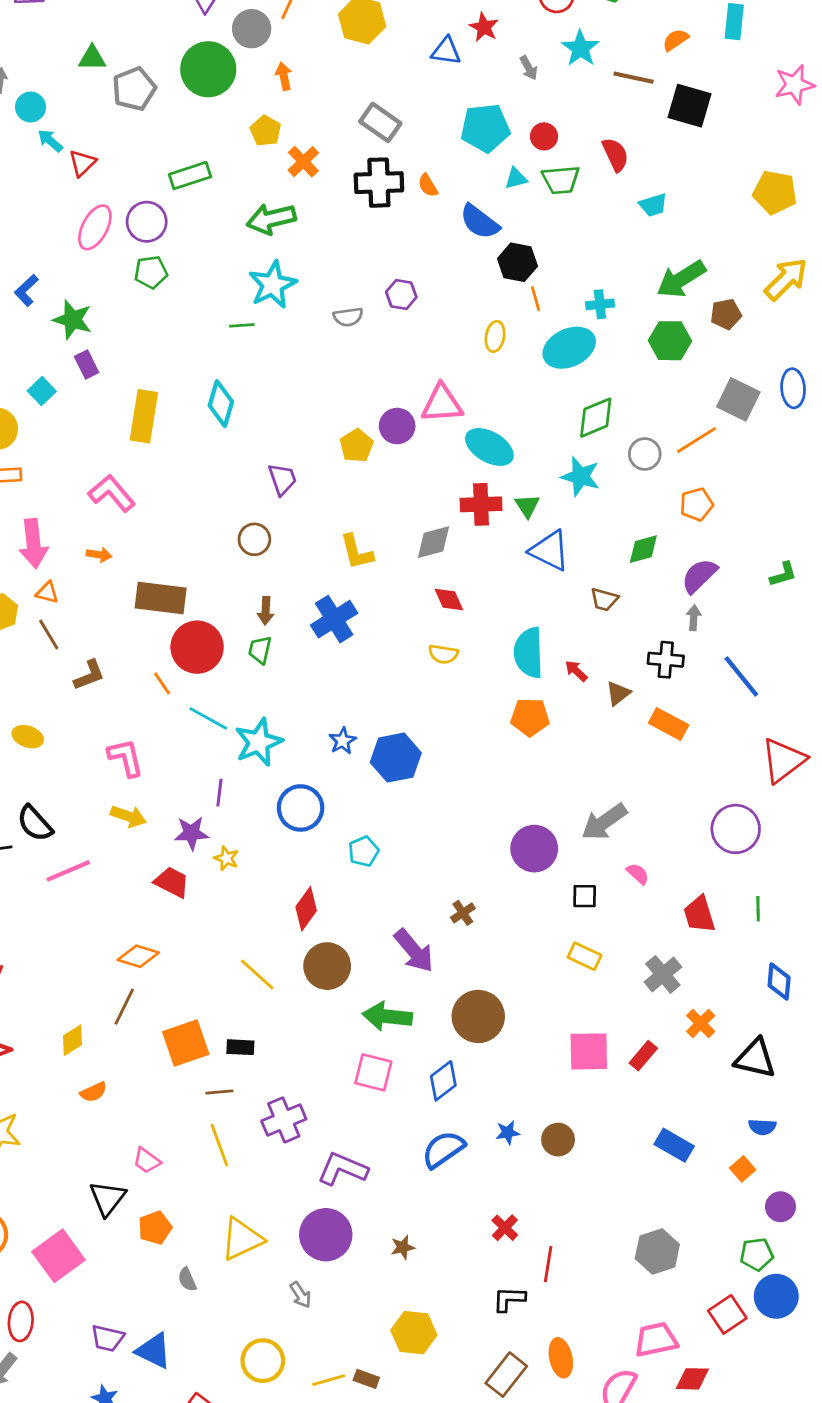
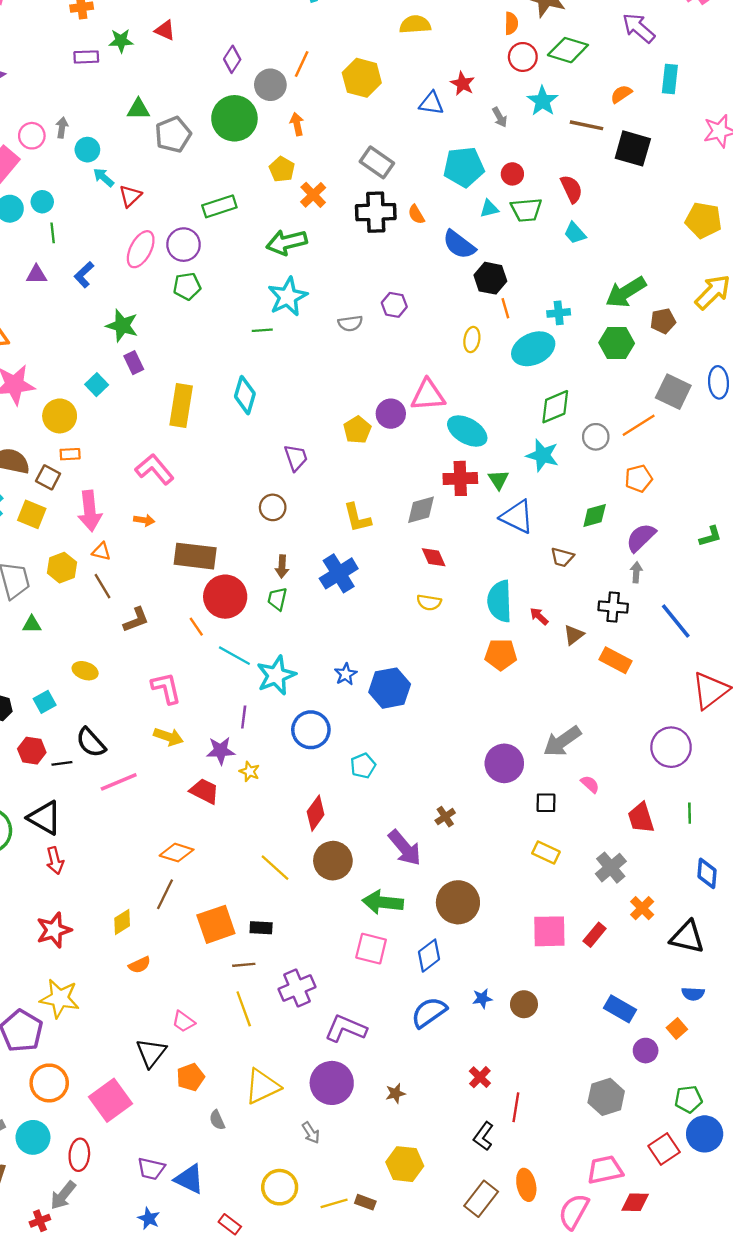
cyan trapezoid: (653, 205) -> (575, 233), moved, turned 65
blue L-shape: (26, 290) -> (84, 275), moved
purple circle: (780, 1207) -> (646, 1051), moved
black L-shape: (509, 1299) -> (483, 1136), turned -56

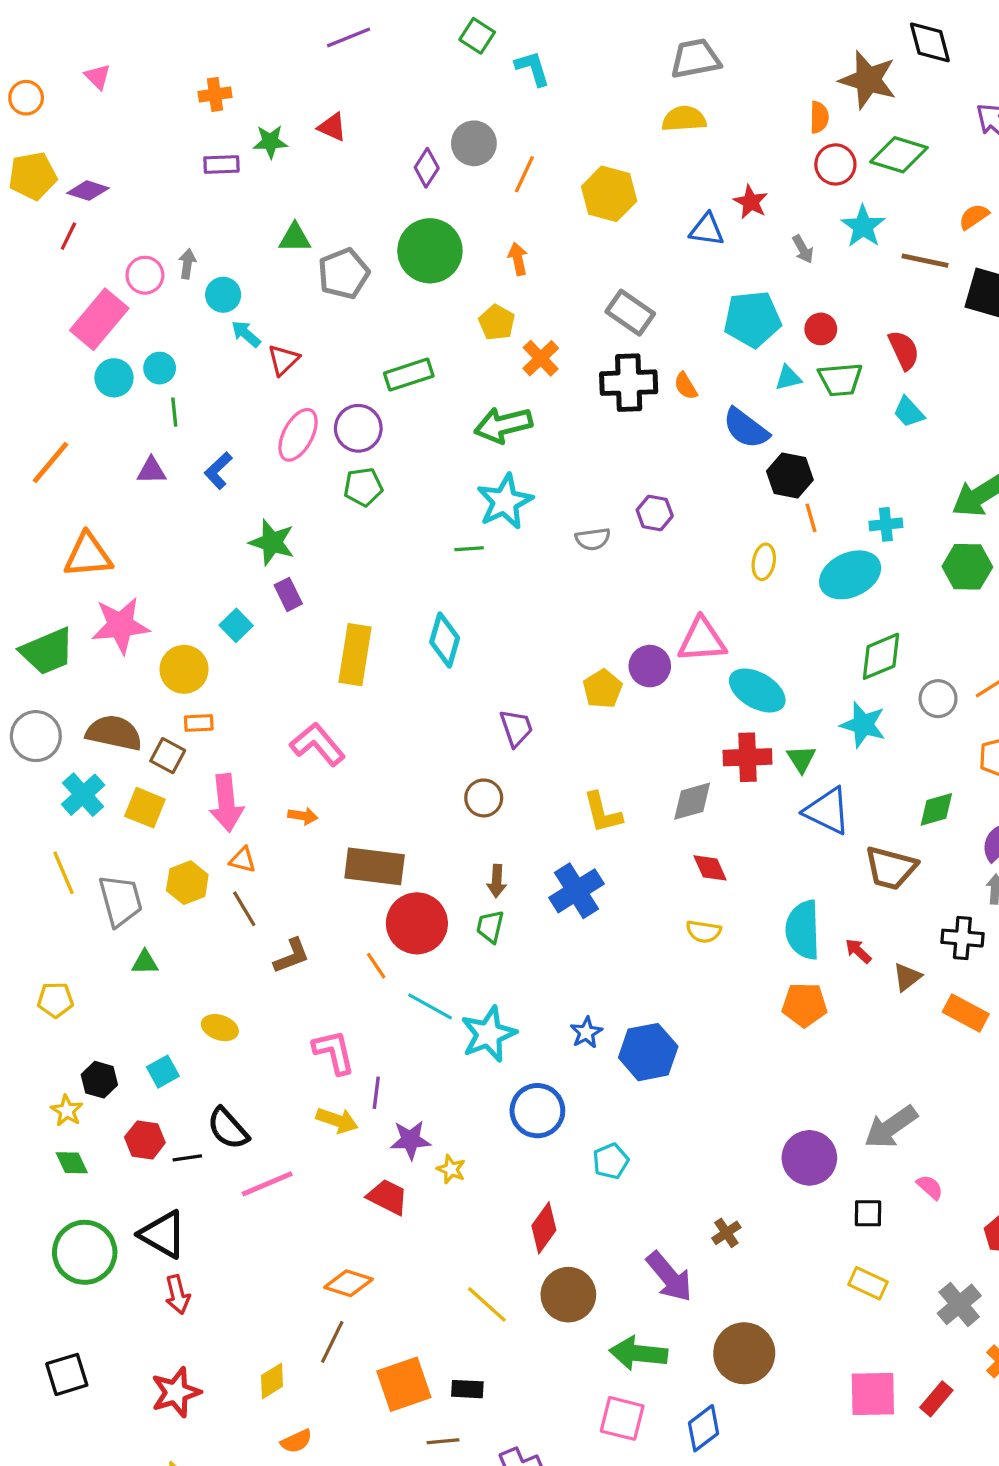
gray circle: (270, 85) -> (474, 143), moved
brown trapezoid: (562, 557) -> (891, 868), size x1.6
purple line: (244, 717) -> (376, 1093), moved

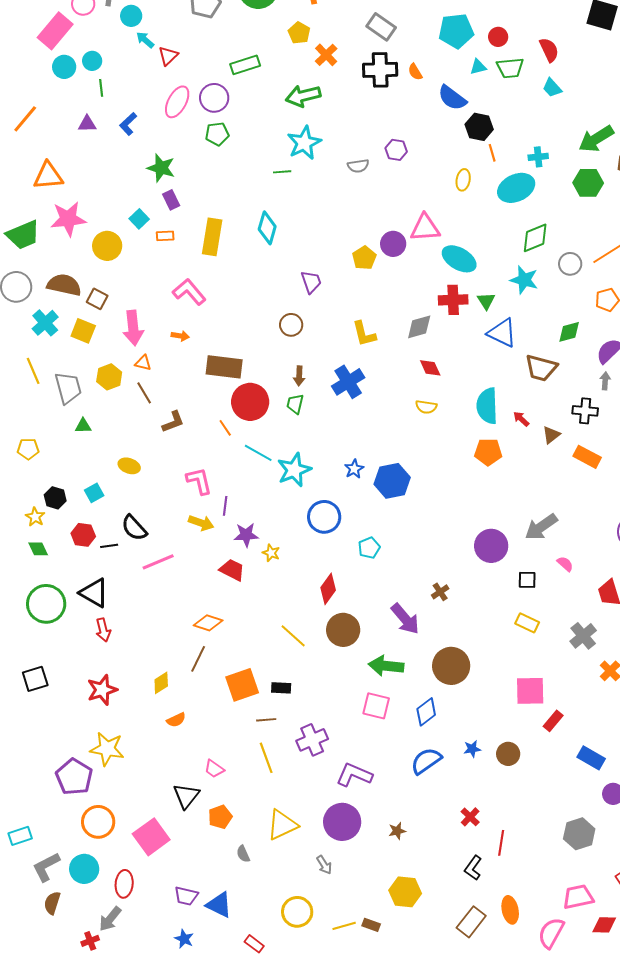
orange rectangle: (199, 723) -> (165, 236), moved
red rectangle: (936, 1399) -> (553, 721), moved

